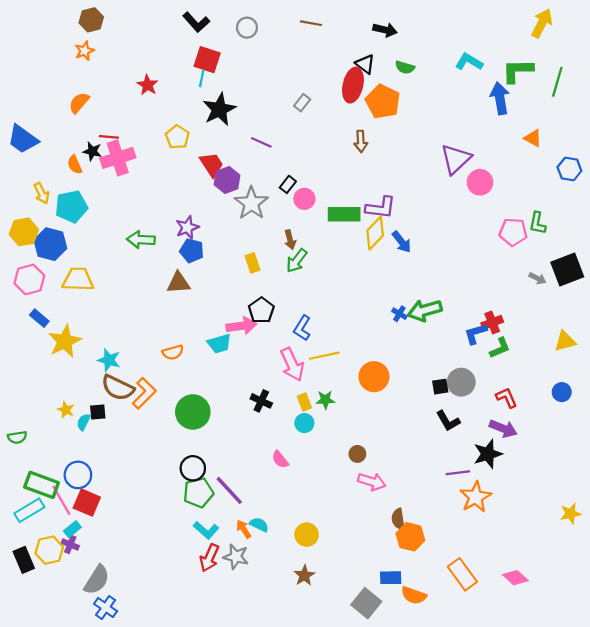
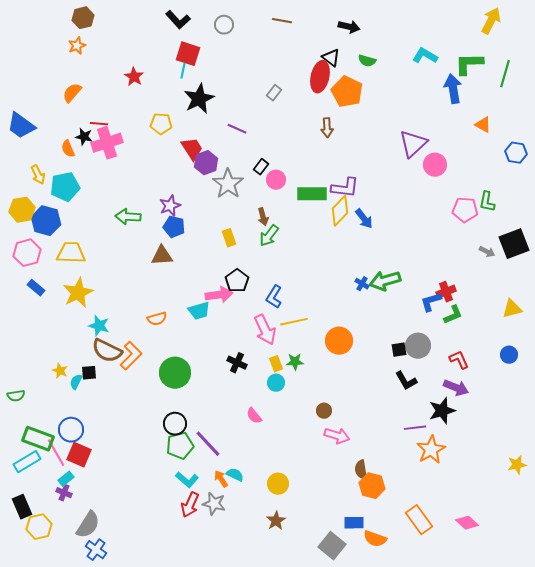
yellow pentagon: (177, 137) -> (161, 124), turned -30
yellow star: (65, 341) -> (78, 293), moved
yellow hexagon: (49, 550) -> (39, 527), moved

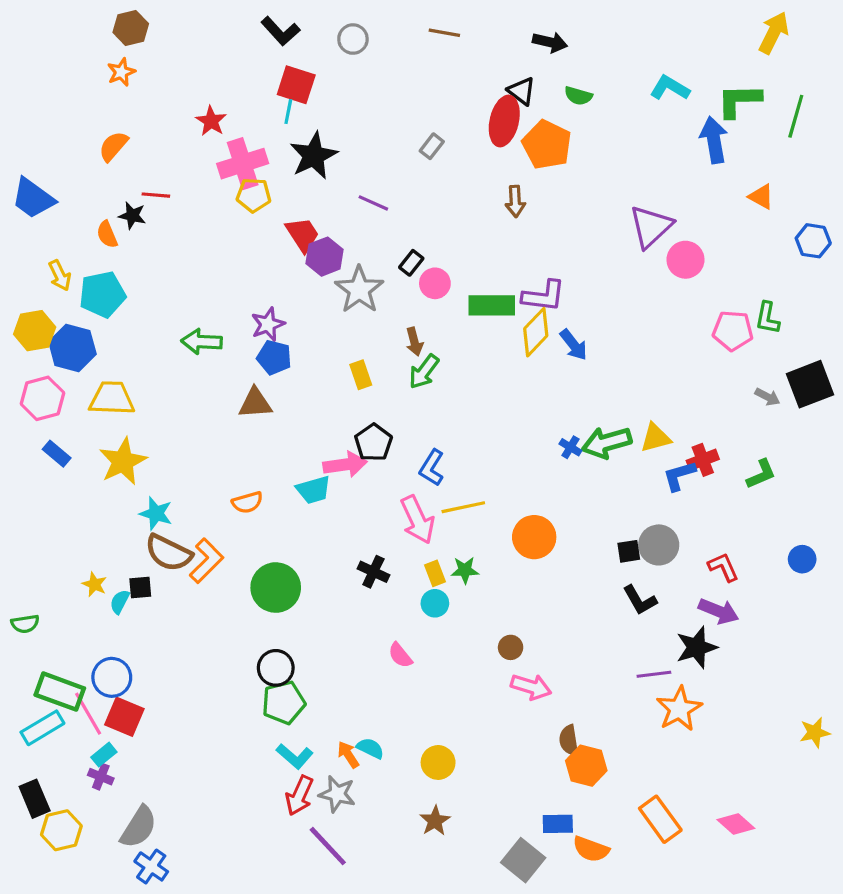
pink cross: (107, 143) -> (243, 164), moved
yellow triangle: (512, 309) -> (656, 438), moved
green L-shape: (453, 315) -> (761, 474), moved
purple line: (208, 444) -> (328, 846), moved

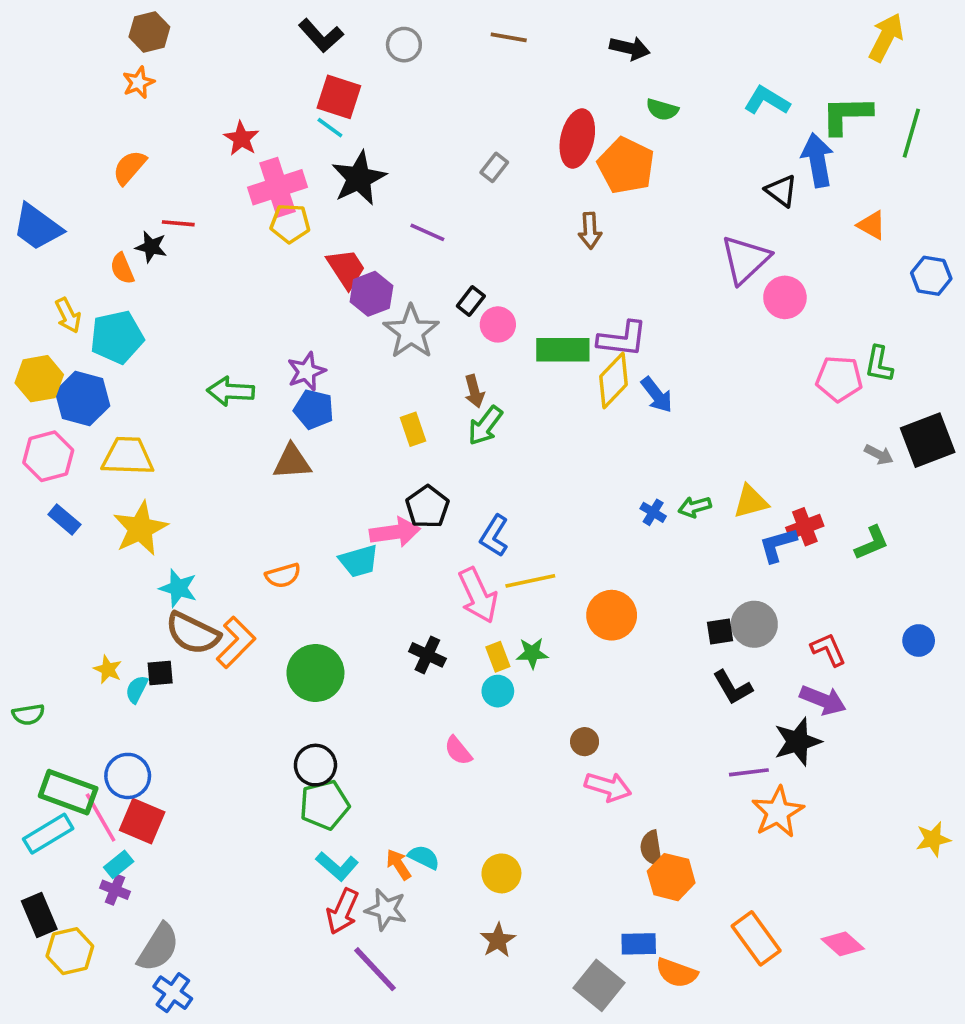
black triangle: (522, 91) -> (781, 191), moved
cyan line: (288, 112) -> (330, 128), turned -65
green arrow: (607, 443) -> (695, 507), size x0.6

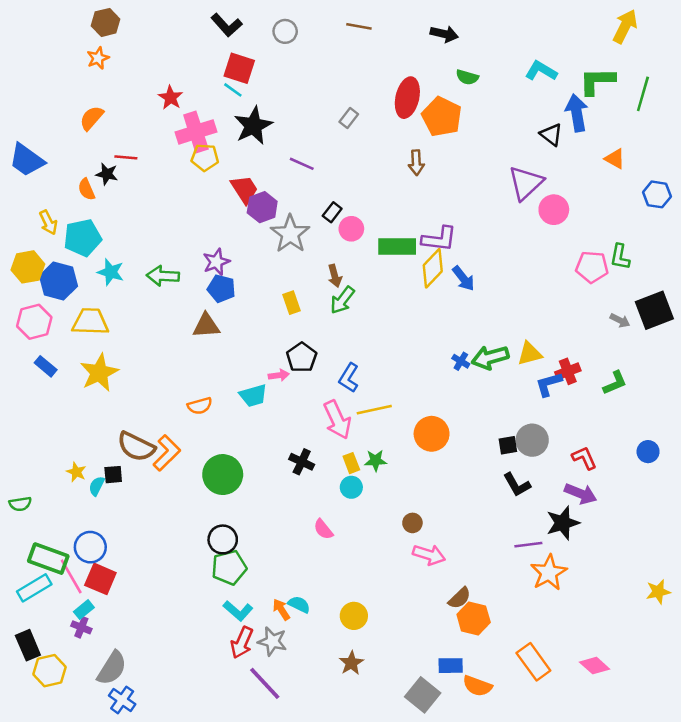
green arrow: (695, 507) -> (490, 357), size x1.6
pink arrow: (395, 532) -> (279, 375), size x0.6
cyan star: (178, 588) -> (111, 272), moved
brown semicircle: (651, 848) -> (460, 598), turned -125

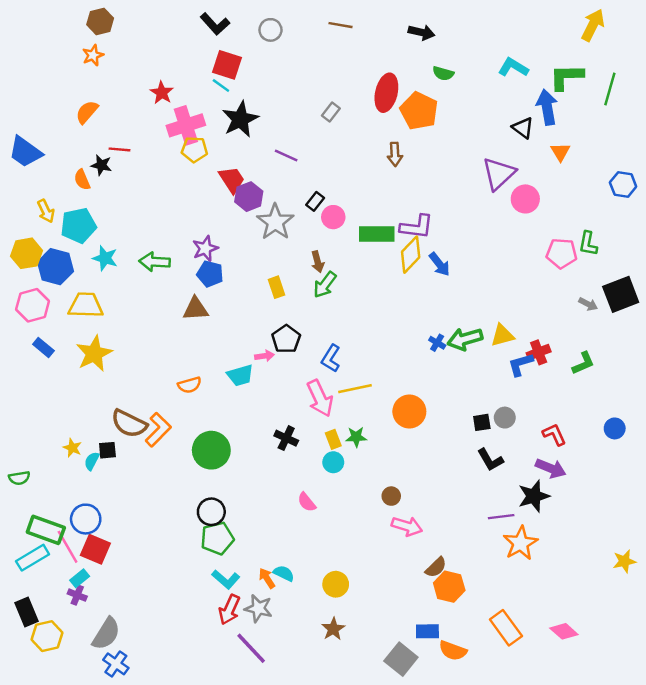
orange triangle: (615, 159) -> (560, 152), moved, turned 30
gray circle: (532, 440) -> (505, 418), size x0.7

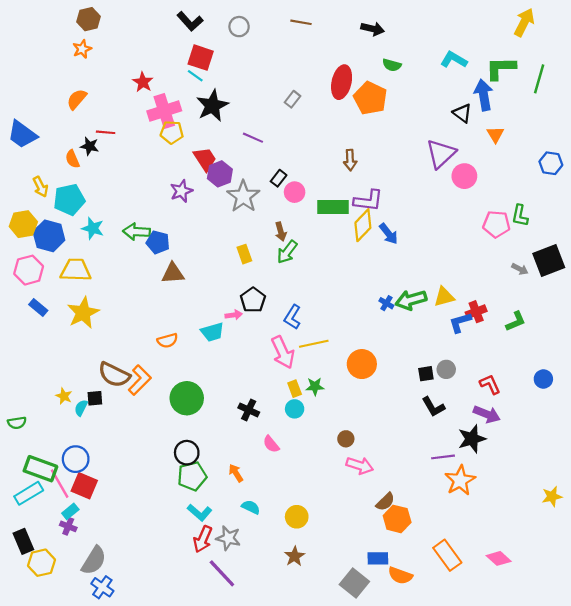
brown arrow: (395, 154) -> (350, 160), moved
purple star: (205, 248) -> (181, 191), moved
blue pentagon: (210, 274) -> (158, 242), moved
black cross: (286, 438) -> (249, 410), moved
orange arrow: (267, 578) -> (236, 473), moved

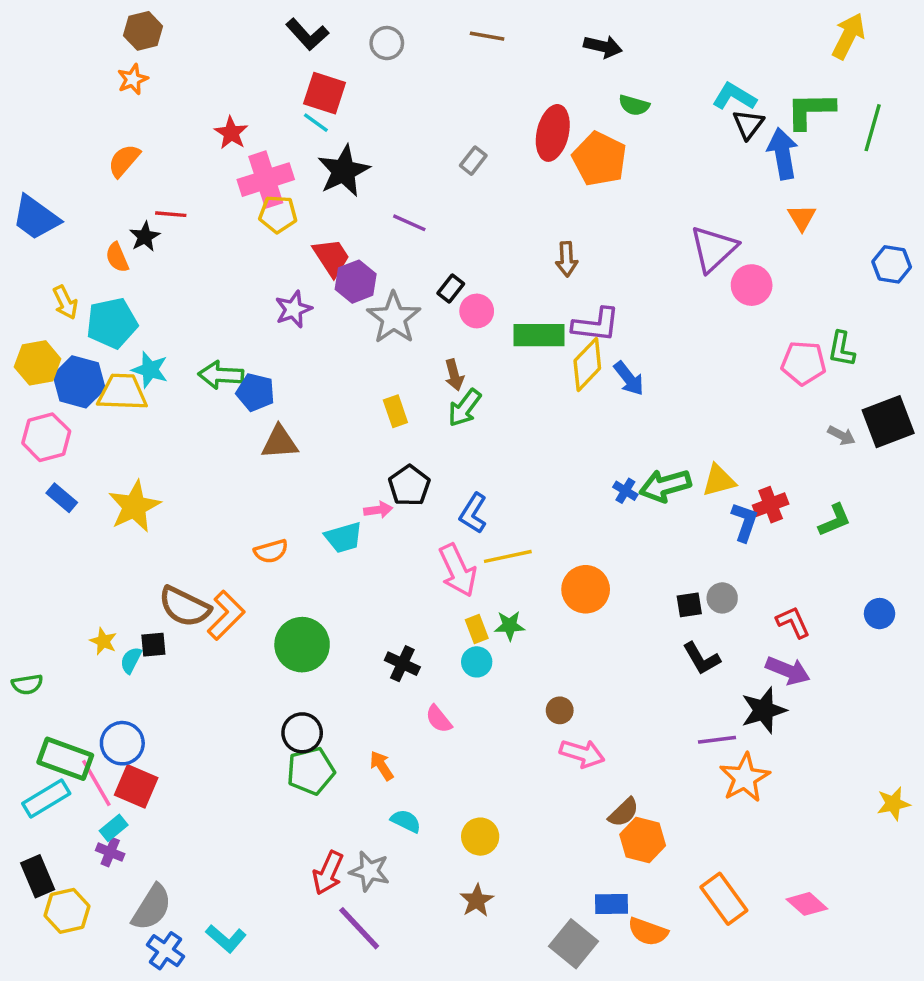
black triangle: (462, 113) -> (748, 124), moved, turned 30
black star: (90, 146) -> (145, 237), turned 30
yellow trapezoid: (76, 270) -> (122, 392), moved
blue L-shape: (460, 322) -> (745, 522), turned 125
cyan L-shape: (200, 512) -> (226, 939), moved

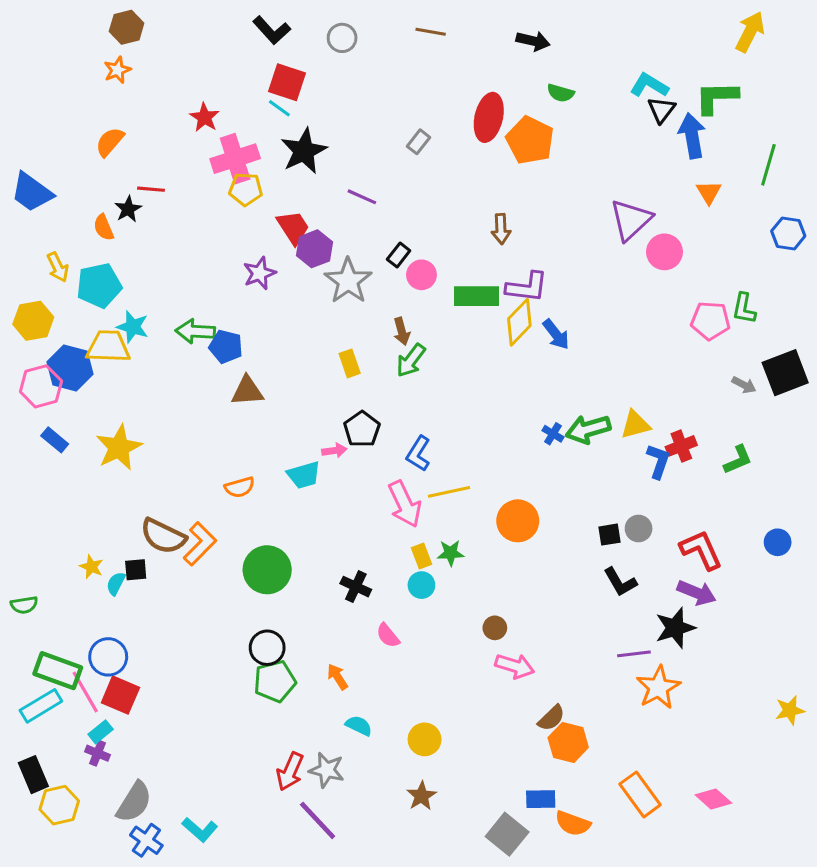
green line: (873, 128) -> (768, 165), moved
blue hexagon: (79, 382) -> (70, 368), moved
red L-shape: (793, 622) -> (701, 550), size x1.4

